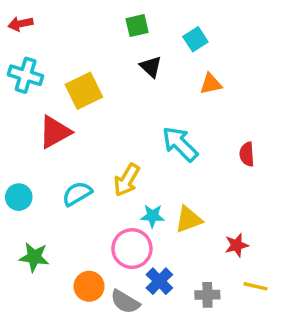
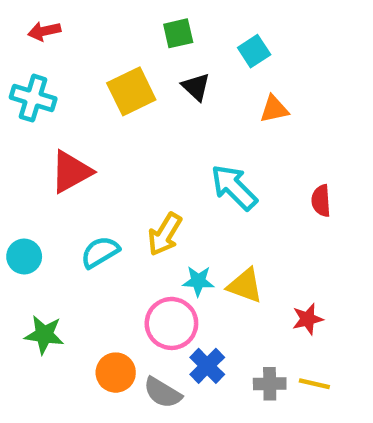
red arrow: (20, 24) -> (44, 31), moved
yellow square: (84, 91) -> (131, 91), moved
yellow triangle: (189, 219) -> (245, 286), turned 40
yellow line: (255, 286) -> (314, 384), moved

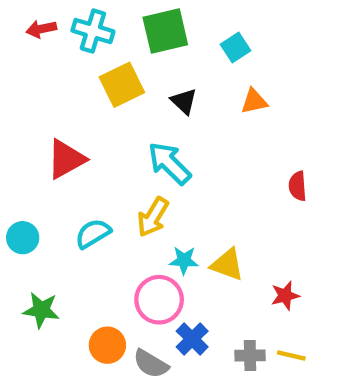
green square: (178, 33) -> (165, 31), size x1.6
black triangle: (196, 87) -> (184, 101), moved
cyan cross: (33, 98) -> (93, 31), moved
cyan arrow: (234, 187) -> (169, 163), moved

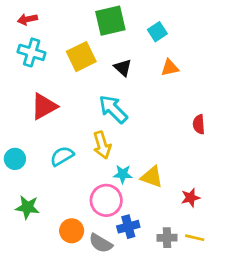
cyan cross: (93, 31) -> (32, 52), moved
yellow arrow: (153, 217) -> (102, 145), turned -48
blue cross: (192, 339) -> (128, 227), turned 30

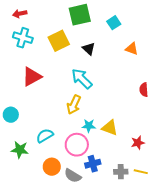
orange triangle: (170, 68) -> (132, 49), moved, turned 32
yellow arrow: (102, 145) -> (74, 105), turned 42
cyan semicircle: (62, 156) -> (45, 136), moved

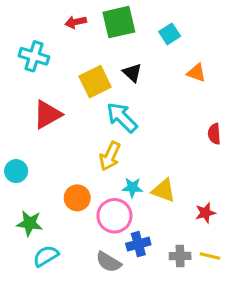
red arrow: (20, 14) -> (76, 22), moved
yellow square: (59, 41) -> (95, 82), moved
cyan semicircle: (45, 136) -> (46, 256), moved
orange circle: (52, 167) -> (77, 198), moved

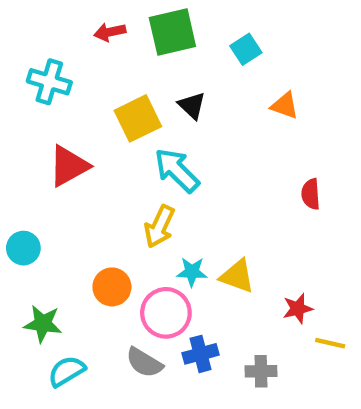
yellow line: (210, 256) -> (330, 343), moved
gray semicircle: (108, 262) -> (144, 363), moved

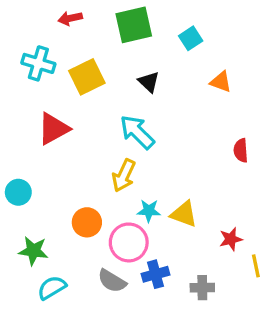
red arrow: (110, 32) -> (70, 18), moved
yellow square: (138, 118) -> (87, 77), moved
yellow line: (330, 343) -> (256, 266), turned 65

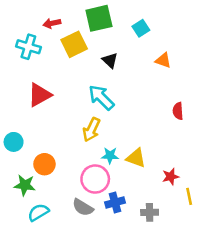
red arrow: (70, 18) -> (52, 23), moved
yellow square: (87, 77) -> (74, 44), moved
orange circle: (87, 222) -> (44, 164), moved

